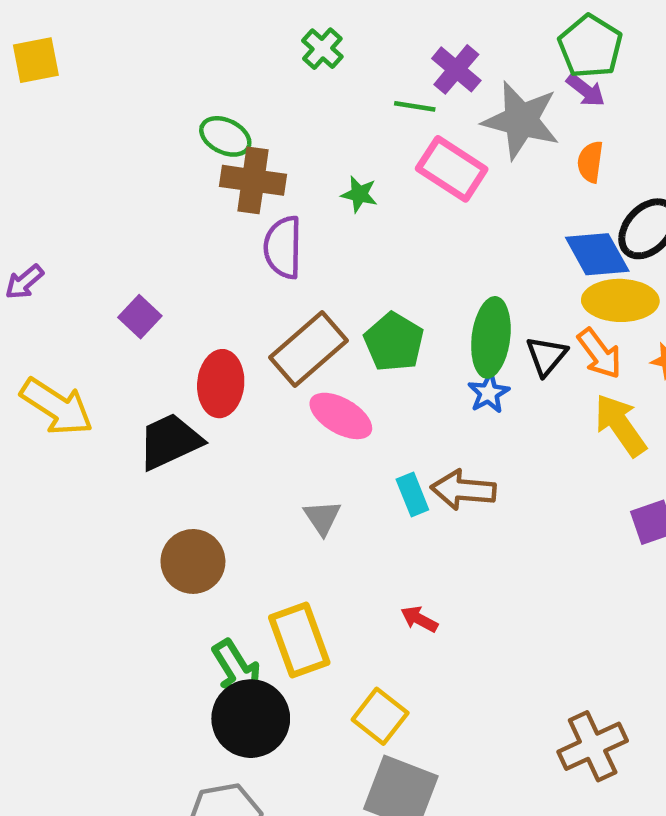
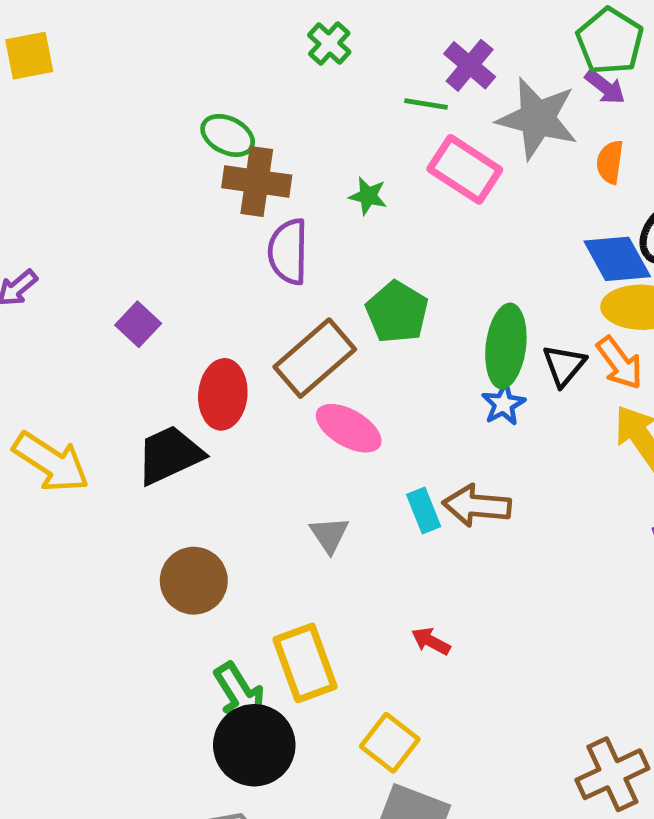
green pentagon: (394, 342) -> (397, 312), moved
yellow arrow: (57, 407) -> (51, 462), moved

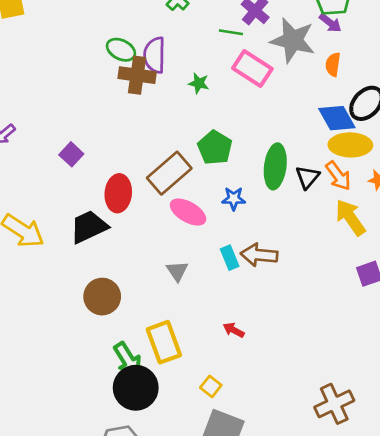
purple semicircle: (288, 252) -> (154, 55), moved
blue star: (503, 404) -> (234, 199), moved, turned 30
yellow square: (390, 743) -> (211, 386), size x0.7

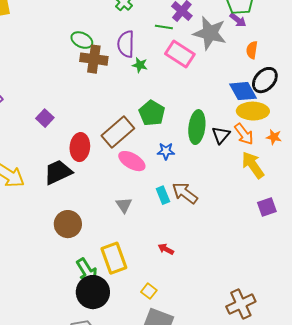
purple semicircle: (154, 55) -> (126, 44), moved
orange semicircle: (333, 64) -> (252, 50), moved
brown arrow: (259, 255) -> (185, 193), turned 32

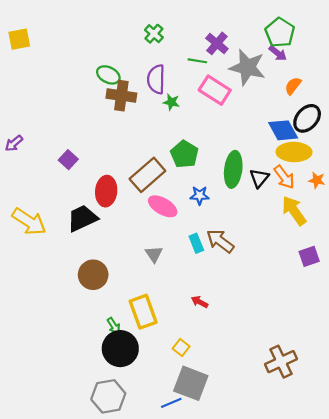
orange semicircle: (252, 50) -> (293, 86), turned 30
green arrow: (87, 271) -> (114, 326), size x0.6

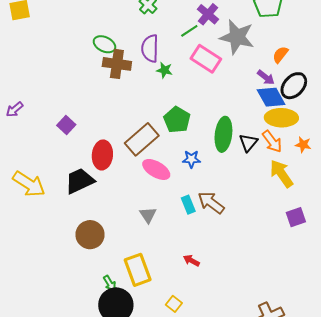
purple arrow: (278, 53) -> (266, 77), moved
green line: (197, 61) -> (189, 31), turned -42

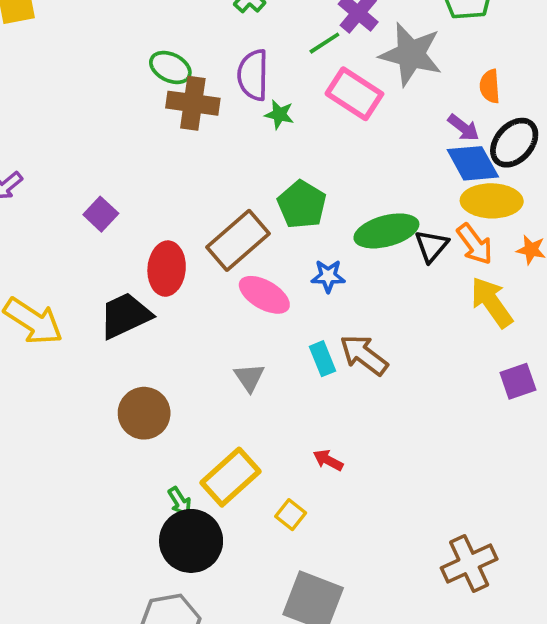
orange semicircle: (280, 55) -> (490, 86), turned -42
green ellipse: (223, 134) -> (386, 231), turned 68
yellow rectangle: (138, 270) -> (230, 477), turned 68
yellow square: (174, 304) -> (291, 515), moved

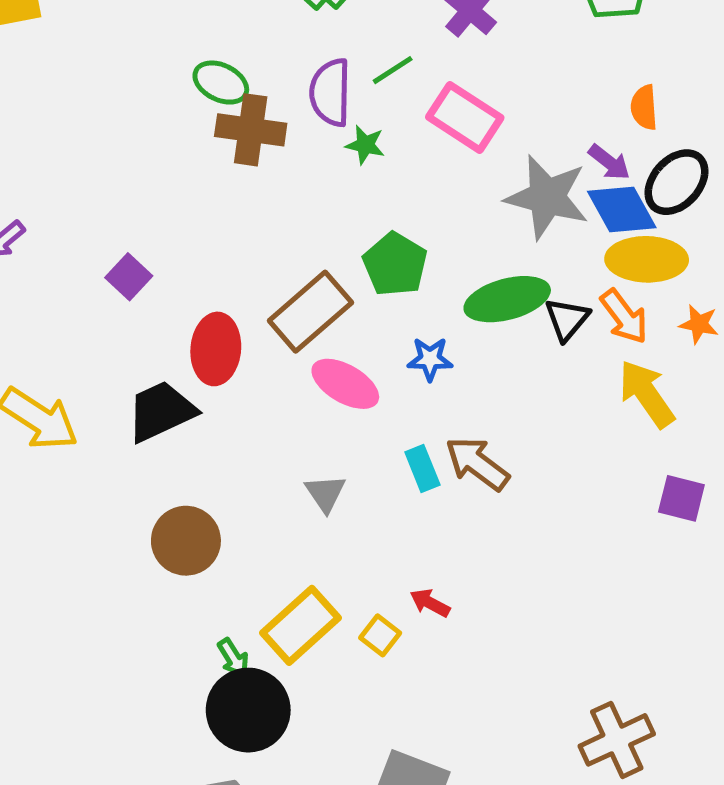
green line: (324, 43) -> (393, 70), moved
gray star: (411, 54) -> (547, 197), moved
purple square: (518, 381) -> (681, 498), turned 33
yellow square: (291, 515) -> (380, 635), moved

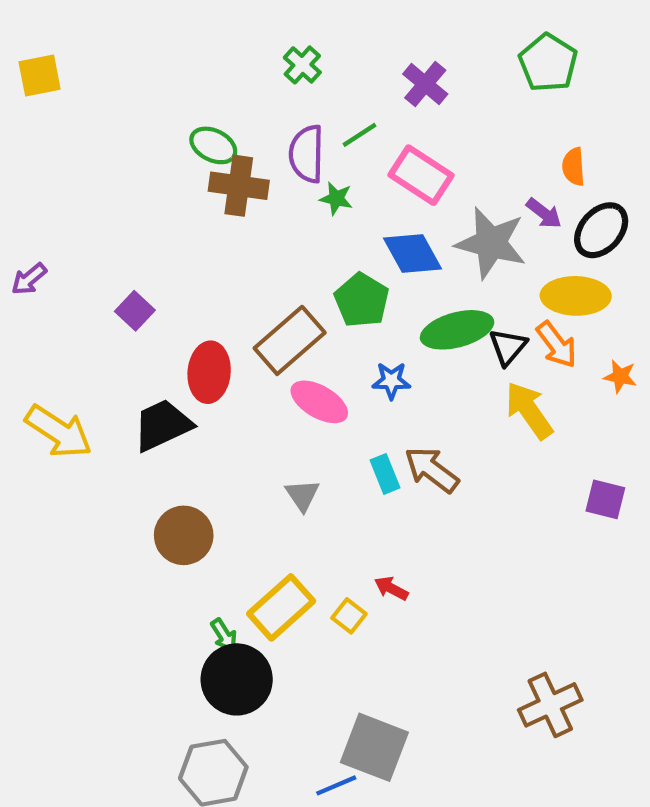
blue diamond: (622, 210) -> (413, 254), moved
orange star: (699, 324) -> (620, 376), moved
yellow arrow: (647, 394) -> (529, 410), moved

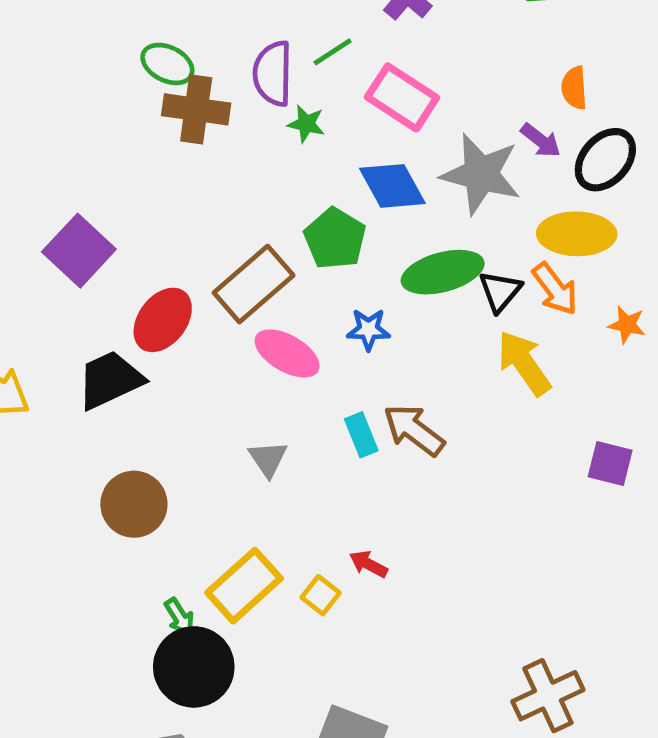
purple square: (135, 311) -> (79, 251), size x1.6
red ellipse: (209, 372) -> (163, 320), turned 32

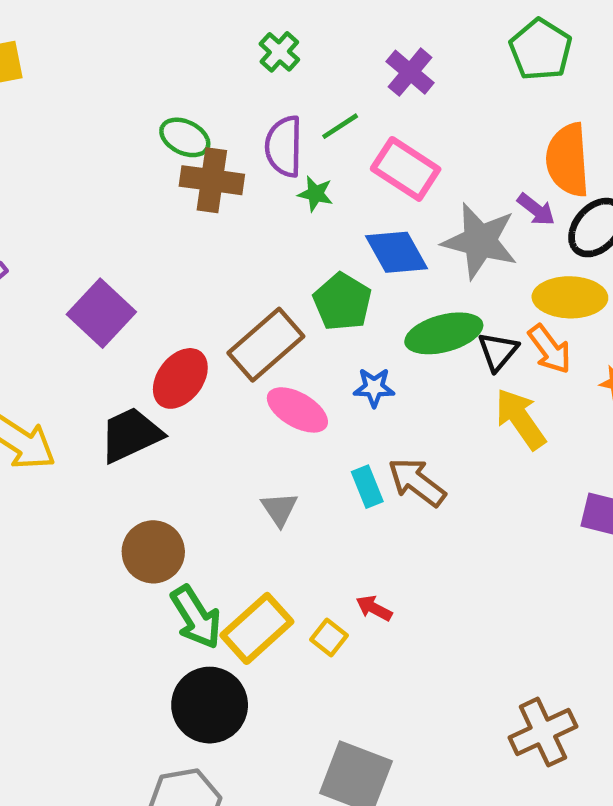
orange semicircle: (574, 88) -> (568, 160), size x1.8
green arrow: (179, 617) -> (196, 617), moved, size x1.8

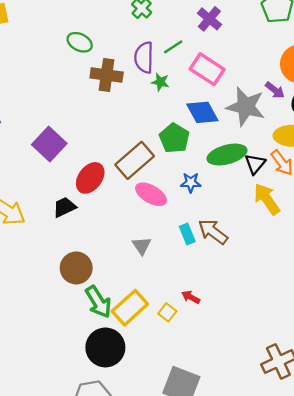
green ellipse: (185, 137) -> (80, 42), moved
black trapezoid: (131, 435) -> (64, 207), size x0.7

